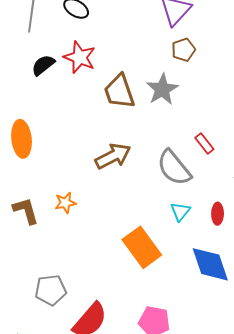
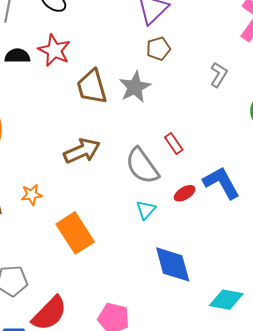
black semicircle: (43, 65) -> (17, 56), turned 35
red ellipse: (218, 214) -> (185, 193), moved, turned 55
orange rectangle: (142, 247) -> (75, 233), moved

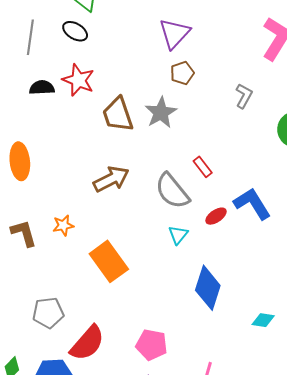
blue diamond: (173, 264) -> (208, 288), turned 36
cyan diamond: (226, 300) -> (263, 320), size x0.7

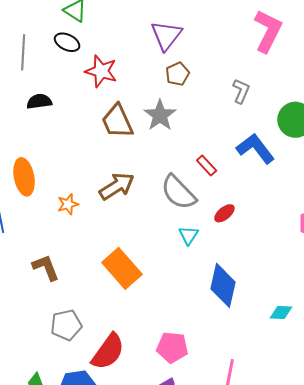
red star: (78, 80) -> (101, 71), moved
blue L-shape: (252, 204) -> (255, 148), moved
orange star: (63, 225) -> (68, 204), moved
brown L-shape: (24, 233) -> (46, 268), moved

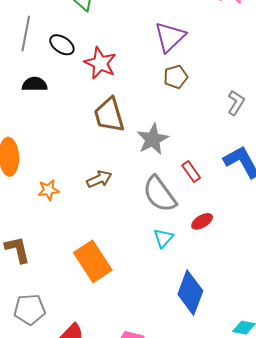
black ellipse: (67, 42) -> (62, 45), moved
gray star: (160, 115) -> (153, 139), moved
brown arrow: (117, 186) -> (99, 179), size x0.7

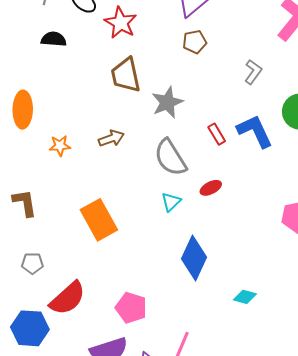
red rectangle: (191, 172) -> (217, 134), moved
gray pentagon: (30, 309) -> (32, 263), size x0.7

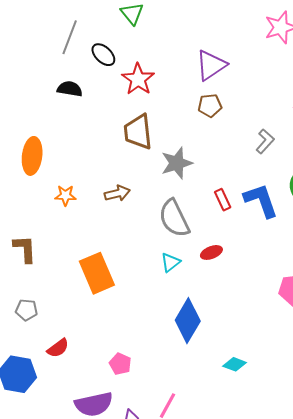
red semicircle: (68, 298) -> (58, 348), size x0.6
pink pentagon: (131, 308) -> (120, 364), size x0.7

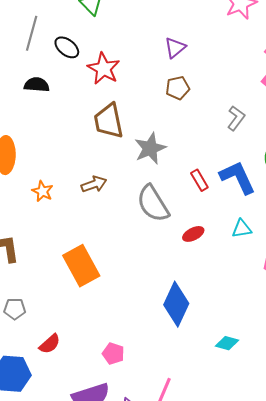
purple triangle: (211, 65) -> (175, 48), size x0.7
orange star: (65, 195) -> (42, 191), turned 30
cyan triangle: (170, 262) -> (242, 229), moved, turned 35

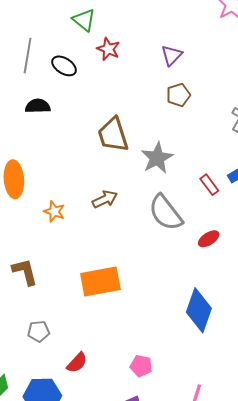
red star: (104, 69) -> (108, 49), moved, size x0.7
orange rectangle: (81, 266) -> (100, 282), turned -66

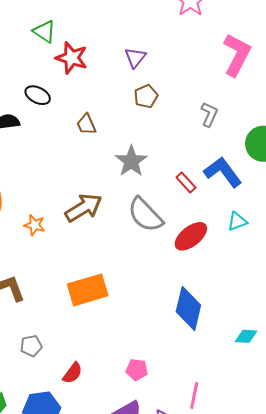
red star: (108, 49) -> (72, 58), size x1.4
black ellipse: (64, 66) -> (38, 95), moved
brown trapezoid: (113, 135) -> (86, 124), moved, size x0.6
brown arrow: (105, 199) -> (84, 208), size x1.5
red ellipse: (209, 239) -> (191, 236), size x1.6

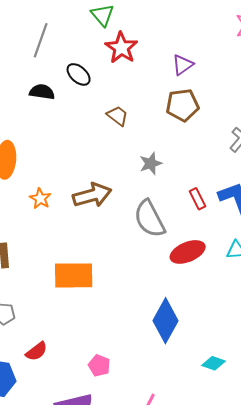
brown pentagon: (146, 96) -> (182, 105), size x1.4
brown trapezoid: (86, 124) -> (118, 116), turned 135
gray star: (131, 161) -> (151, 163), size x0.7

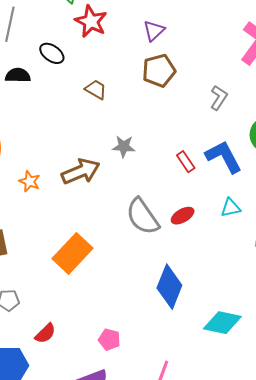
gray star: (151, 163) -> (124, 147), moved, turned 30
gray semicircle: (150, 219) -> (143, 217), moved
red ellipse: (188, 252) -> (183, 216), size x0.7
orange rectangle: (74, 275) -> (72, 253), turned -39
cyan diamond: (213, 363) -> (222, 323), size x1.6

